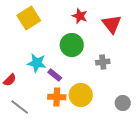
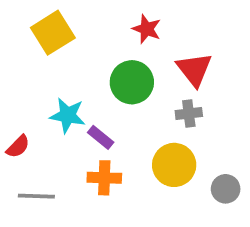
red triangle: (112, 24) -> (194, 69), moved
yellow circle: (81, 95) -> (174, 165), moved
gray line: (20, 107) -> (36, 196), turned -36

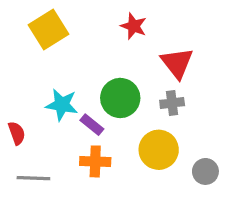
green circle: (132, 82) -> (120, 98), moved
red semicircle: (18, 147) -> (17, 133), turned -65

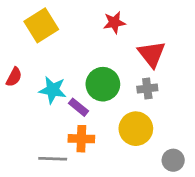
red star: (134, 26) -> (114, 23), turned -30
red semicircle: (17, 133) -> (14, 77), moved, turned 48
gray circle: (205, 171) -> (173, 160), moved
gray line: (33, 178) -> (53, 159), moved

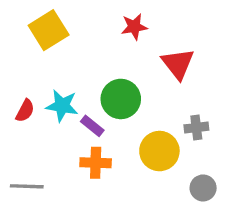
red semicircle: (14, 77) -> (25, 111), moved
gray cross: (147, 88) -> (196, 128), moved
gray line: (53, 159) -> (27, 186), moved

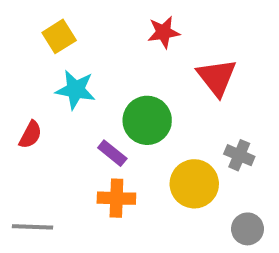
yellow square: (49, 30) -> (59, 36), size x0.7
cyan star: (62, 106) -> (75, 90), moved
gray cross: (196, 128) -> (239, 155), turned 30

